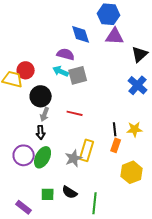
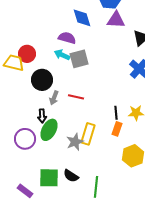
gray arrow: (45, 114) -> (54, 98), moved
green ellipse: (43, 157) -> (49, 130), moved
green square: (48, 194) -> (49, 178), size x1.5

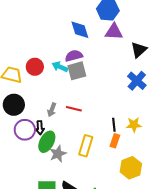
purple semicircle: (67, 38) -> (74, 56), moved, turned -30
red circle: (27, 54) -> (35, 67), moved
black circle: (42, 80) -> (14, 105), moved
purple circle: (25, 139) -> (25, 130), moved
gray star: (75, 142) -> (58, 154), moved

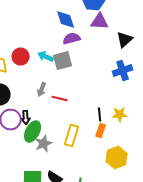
purple semicircle: (74, 56) -> (72, 38), moved
blue cross: (137, 81) -> (123, 70), turned 30
gray arrow: (52, 110) -> (42, 90), moved

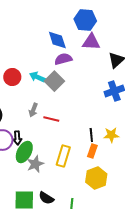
gray square: (63, 60) -> (54, 81), turned -30
yellow hexagon: (117, 158) -> (96, 178), moved

